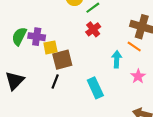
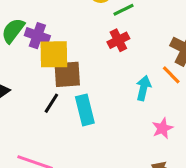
yellow square: (50, 47) -> (54, 54), size x1.5
pink star: (138, 76) -> (163, 128), moved
cyan rectangle: (95, 88) -> (85, 110), moved

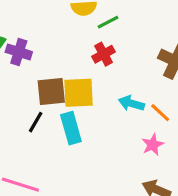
yellow square: (54, 54) -> (78, 93), moved
orange line: (171, 75) -> (160, 113), moved
cyan arrow: (143, 88) -> (131, 103), turned -85

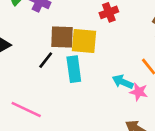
cyan arrow: (131, 103) -> (123, 82), moved
pink star: (153, 145) -> (139, 92), turned 30

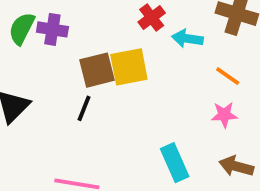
cyan rectangle: (74, 69) -> (175, 163), moved
cyan arrow: (123, 82) -> (187, 39), moved

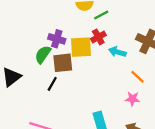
green semicircle: (22, 29) -> (43, 54), moved
purple cross: (52, 29) -> (57, 39), moved
yellow square: (129, 67) -> (81, 47), moved

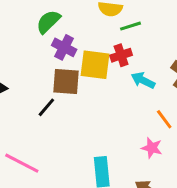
green semicircle: (43, 54) -> (48, 22), moved

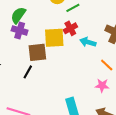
purple cross: (64, 47) -> (20, 30), moved

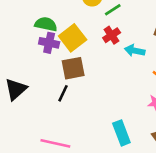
green semicircle: (18, 15) -> (46, 24), turned 72
yellow square: (54, 38) -> (73, 38), moved, turned -30

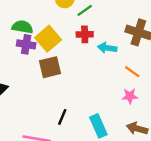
red cross: (112, 35) -> (85, 34), turned 35
black line: (63, 93) -> (62, 117), moved

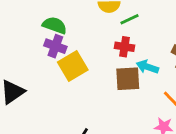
yellow square: (48, 39) -> (73, 66), moved
brown square: (50, 67) -> (128, 79), moved

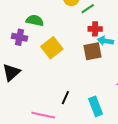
purple cross: (55, 46) -> (20, 37), moved
red cross: (125, 47) -> (95, 29), moved

